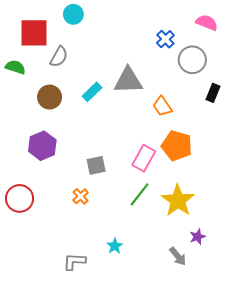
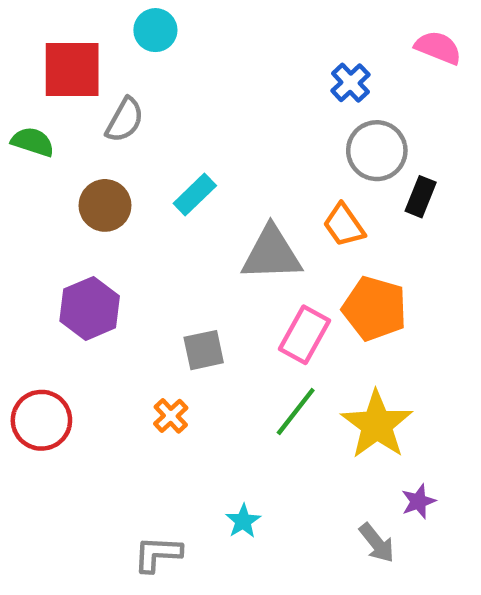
gray circle: (192, 60) -> (377, 151), moved
gray triangle: (128, 80) -> (272, 254), moved
black rectangle: (213, 93) -> (421, 197), moved

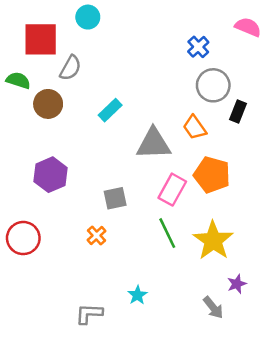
brown circle: (105, 205) -> (48, 104), moved
green line: (296, 411) -> (167, 233), turned -64

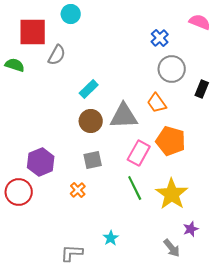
brown circle: (48, 104) -> (91, 121), moved
black rectangle: (238, 111) -> (202, 89), moved
purple hexagon: (51, 175) -> (41, 162), moved

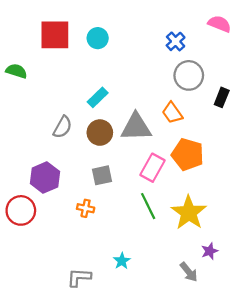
cyan circle: (71, 14) -> (98, 38), moved
red square: (33, 32) -> (55, 35), moved
gray semicircle: (57, 55) -> (63, 127), moved
orange cross: (78, 190) -> (86, 208), turned -35

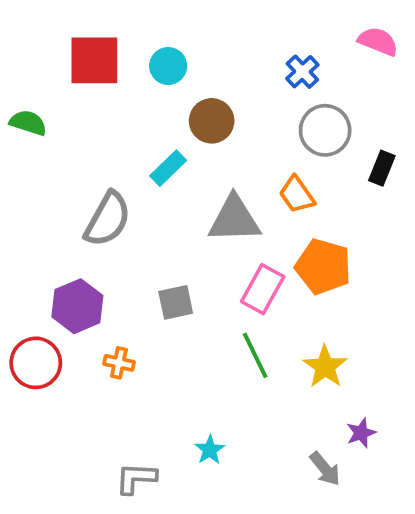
gray semicircle: (63, 127) -> (108, 219), size x1.4
brown circle: (100, 133) -> (212, 121), moved
orange cross: (86, 208) -> (119, 363), moved
yellow star: (189, 213) -> (325, 367), size x0.7

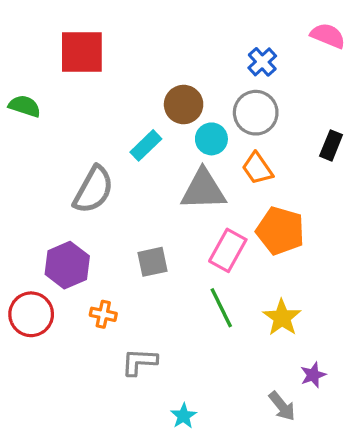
cyan circle: (168, 66) -> (211, 139), moved
gray circle: (325, 130) -> (256, 113), moved
cyan star: (210, 450) -> (184, 416), moved
gray L-shape: (136, 478) -> (139, 362), moved

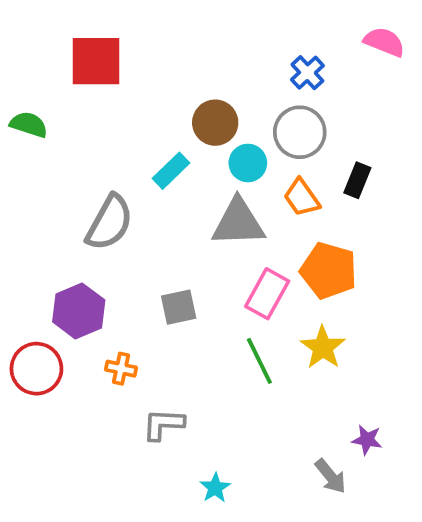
black rectangle: (331, 145) -> (357, 180), moved
yellow star: (282, 318) -> (323, 347), moved
purple star: (313, 375) -> (367, 440), turned 30

